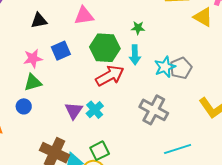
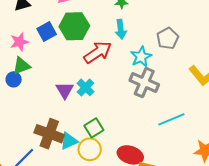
green hexagon: (105, 48) -> (74, 26), moved
cyan star: (165, 67) -> (141, 57), moved
blue circle: (24, 106) -> (14, 79), moved

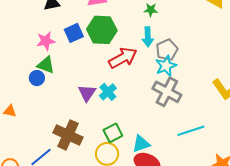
gray pentagon: (168, 38) -> (167, 50), moved
green triangle: (21, 66) -> (46, 65), turned 36
cyan triangle: (69, 141) -> (141, 144), moved

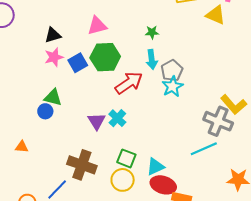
pink star: (46, 41) -> (54, 57), moved
gray cross: (167, 92) -> (218, 121), moved
green square: (113, 133) -> (126, 158), turned -36

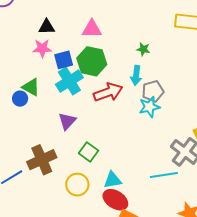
cyan cross: (117, 118) -> (69, 81), moved, size x1.5
green square: (126, 158) -> (89, 152), moved
brown cross: (82, 165) -> (42, 160), turned 32

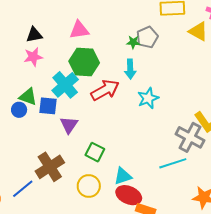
blue square: (64, 60) -> (48, 106), moved, turned 30
gray pentagon: (153, 91) -> (147, 37), moved

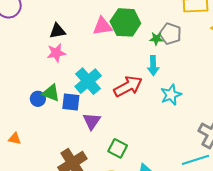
gray pentagon: (147, 37) -> (170, 34), turned -30
green hexagon: (84, 62) -> (125, 22), moved
blue circle: (19, 110) -> (38, 99), moved

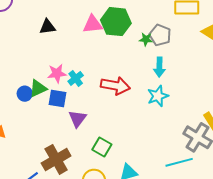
pink star: (56, 53) -> (57, 73), moved
cyan arrow: (153, 66) -> (159, 67), moved
cyan cross: (88, 81) -> (76, 78), size x0.6
red arrow: (128, 86) -> (115, 86), turned 36
green triangle: (51, 93) -> (38, 88), turned -48

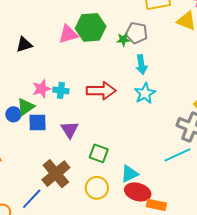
cyan cross: (76, 78) -> (61, 90), turned -35
blue square: (57, 98) -> (38, 122), moved

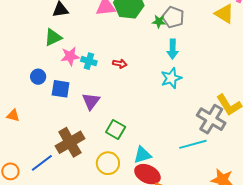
red arrow: (101, 91) -> (120, 64), moved, size x0.5
green triangle: (26, 107) -> (53, 37), moved

